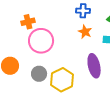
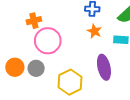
gray circle: (39, 74) -> (36, 68), moved

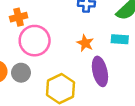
orange star: (94, 31) -> (85, 43), moved

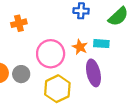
cyan rectangle: (120, 39) -> (101, 44), moved
pink circle: (35, 41) -> (51, 54), moved

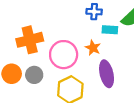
orange cross: (19, 23) -> (30, 40), moved, size x1.6
cyan rectangle: (101, 44) -> (110, 30), moved

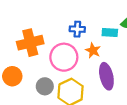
blue cross: (94, 12) -> (77, 29), moved
gray circle: (34, 75) -> (45, 86), moved

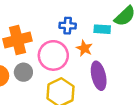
gray circle: (45, 86) -> (23, 72), moved

